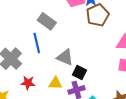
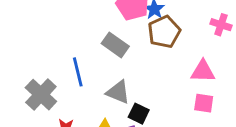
gray rectangle: (47, 21) -> (115, 45), moved

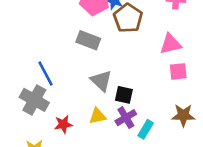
blue line: (78, 72) -> (46, 73), moved
gray triangle: (118, 92) -> (101, 81), turned 35

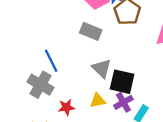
black square: (124, 95) -> (122, 82), size x1.5

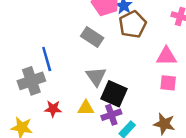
gray cross: (41, 85) -> (31, 81), turned 30

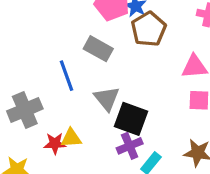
blue line: (47, 59) -> (66, 76), moved
yellow triangle: (86, 108) -> (71, 138), moved

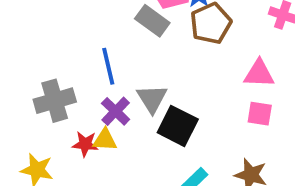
gray rectangle: (98, 49) -> (152, 21), moved
purple cross: (130, 146) -> (116, 111), moved, turned -30

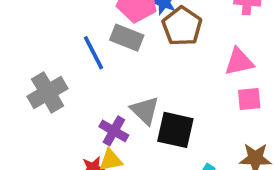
blue line: (108, 66) -> (93, 53), moved
gray cross: (55, 101) -> (48, 92), moved

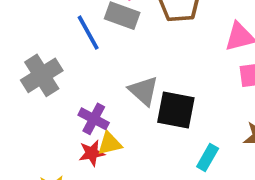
purple cross: (114, 131) -> (94, 119), moved

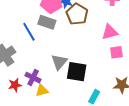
gray triangle: (144, 91) -> (59, 62), turned 30
red star: (92, 153) -> (15, 85), moved

